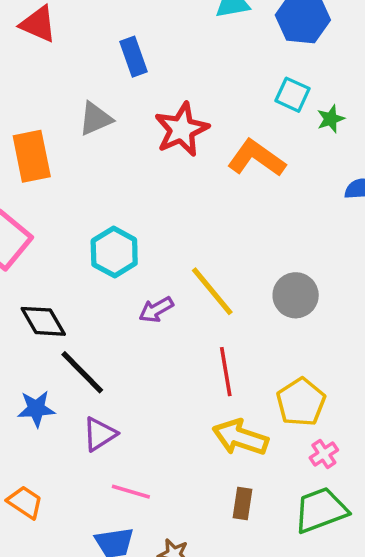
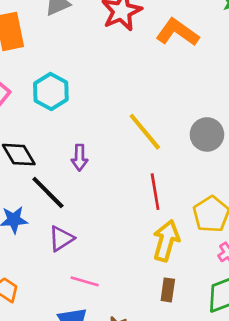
cyan hexagon: (114, 252) -> (51, 91), moved
purple arrow: (156, 310) -> (80, 158), moved, turned -60
yellow arrow: (240, 437) -> (166, 241), turned 87

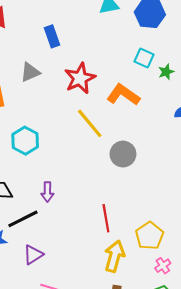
yellow line: (145, 132) -> (90, 123), moved
gray circle: (207, 134) -> (123, 154), moved
black line: (48, 192) -> (23, 219), turned -72

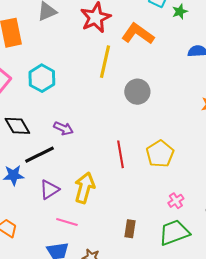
yellow line: (90, 123) -> (105, 62), turned 52
purple arrow: (47, 192) -> (63, 128), turned -66
yellow pentagon: (149, 236) -> (160, 154), moved
yellow arrow: (114, 256) -> (85, 188), moved

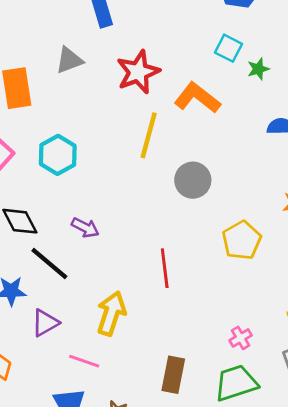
yellow pentagon: (160, 154) -> (242, 240), moved
black line: (39, 155) -> (49, 263), turned 64
purple triangle: (49, 190) -> (45, 323), moved
brown rectangle: (130, 229) -> (173, 375), size x1.4

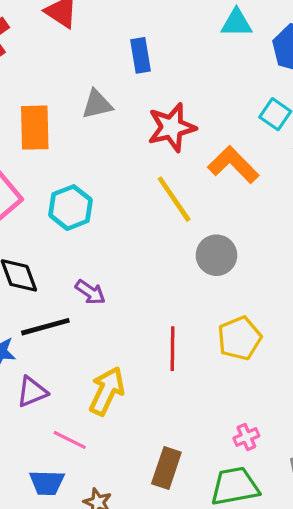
yellow line: (149, 135) -> (174, 199), turned -57
yellow pentagon: (242, 240) -> (239, 338), moved
black line: (49, 263) -> (45, 327), turned -63

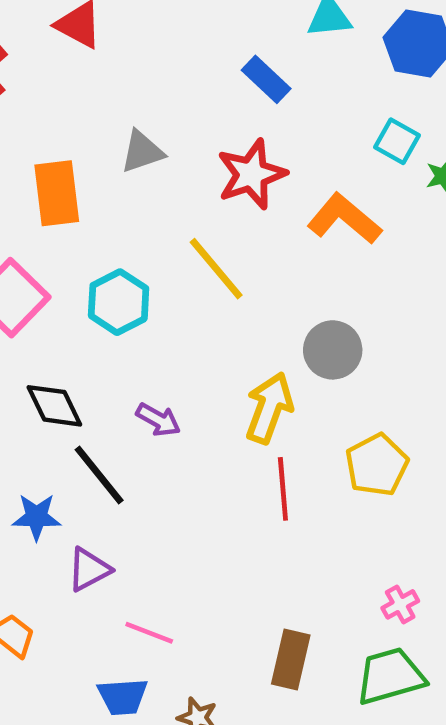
blue rectangle: (141, 55) -> (266, 79), moved, turned -32
yellow line: (174, 199) -> (216, 269), moved
black line: (45, 327) -> (99, 475), turned 72
yellow arrow: (107, 391) -> (269, 408), moved

